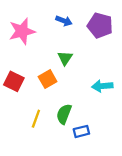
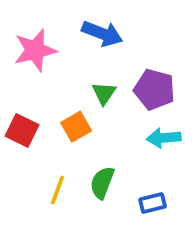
blue arrow: (64, 21) -> (102, 33), size x1.5
purple pentagon: (100, 25) -> (154, 89), moved
blue rectangle: (81, 131) -> (152, 203), moved

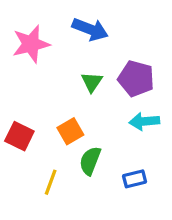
orange square: (76, 127) -> (70, 131), moved
red square: (22, 130) -> (19, 136), moved
yellow line: (57, 190) -> (51, 182), moved

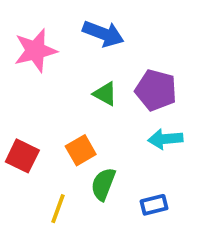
green triangle: (92, 82) -> (105, 94), turned -35

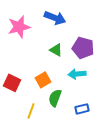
cyan arrow: (165, 139) -> (77, 74), moved

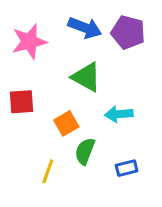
purple pentagon: (83, 48) -> (128, 32), moved
green triangle: (56, 50) -> (86, 77), size x1.5
red square: (12, 83) -> (22, 102), moved, turned -30

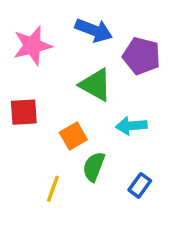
purple pentagon: (128, 32) -> (141, 56), moved
blue rectangle: (127, 168) -> (140, 185), turned -40

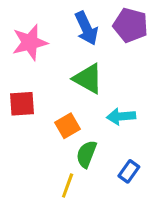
blue arrow: (94, 30) -> (86, 28), turned 44
purple pentagon: (141, 56) -> (130, 25), moved
yellow line: (53, 189) -> (68, 186), moved

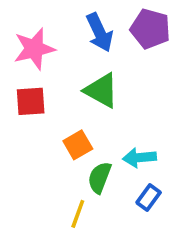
red square: (22, 104) -> (31, 101), moved
cyan arrow: (121, 116) -> (139, 158), moved

